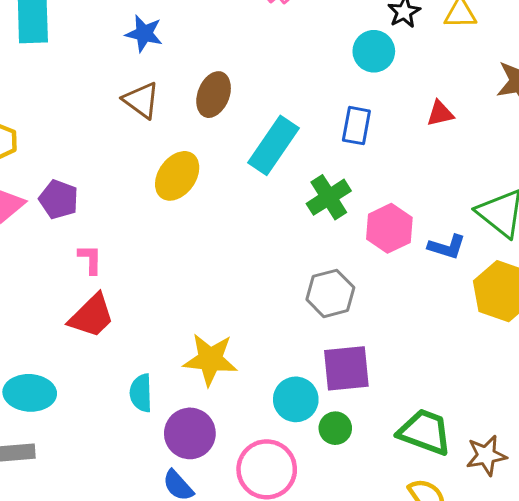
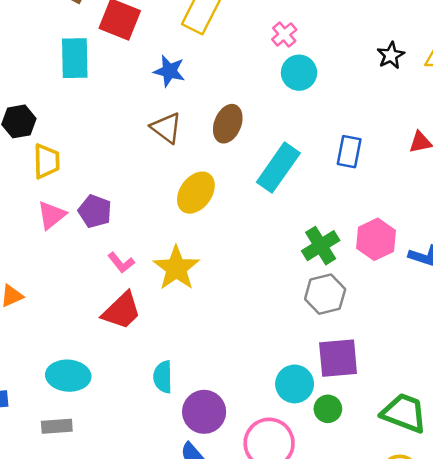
cyan circle: (374, 51) -> (299, 73), moved
green cross: (329, 197) -> (321, 246), moved
pink L-shape: (90, 259) -> (121, 263), turned 140
yellow star: (210, 359) -> (176, 268), moved, turned 30

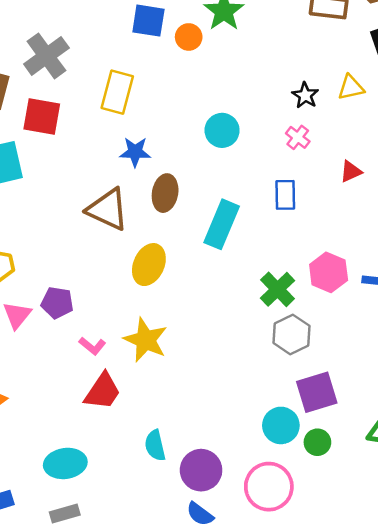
pink cross: (284, 34) -> (298, 137), moved
blue star: (169, 71) -> (135, 152), moved
brown triangle: (166, 128) -> (108, 209), size x1.4

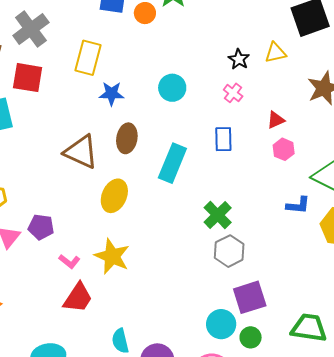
blue star: (135, 152) -> (112, 94), moved
pink hexagon: (329, 272) -> (284, 149), moved, size x0.7

